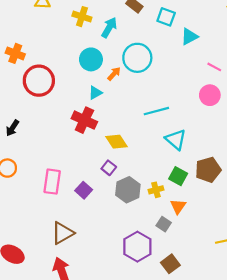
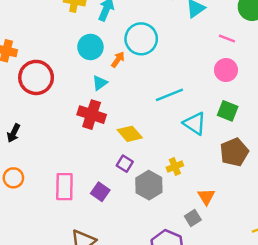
green square: (178, 176) -> (228, 111), moved
yellow cross: (156, 190) -> (175, 166), moved
gray square: (164, 224) -> (193, 218), turned 32

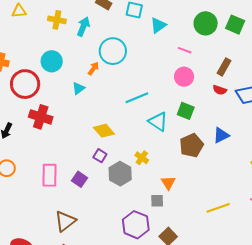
cyan circle: (90, 47) -> (52, 61), moved
red cross: (92, 115) -> (41, 117), moved
yellow cross: (175, 166) -> (142, 158), turned -32
gray square: (193, 218) -> (157, 201), turned 32

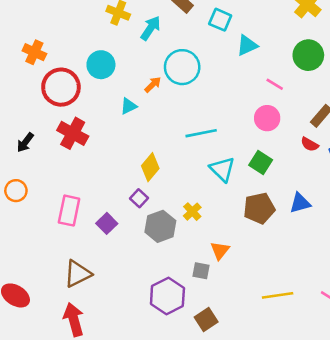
yellow diamond: (104, 131) -> (150, 167), turned 70

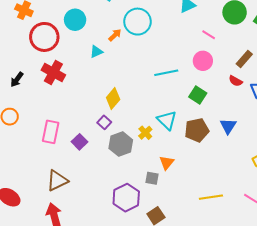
cyan line: (201, 133) -> (166, 73), moved
cyan triangle: (222, 169) -> (167, 120), moved
blue triangle: (300, 203) -> (228, 126), turned -42

